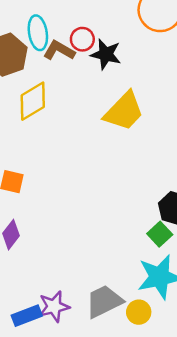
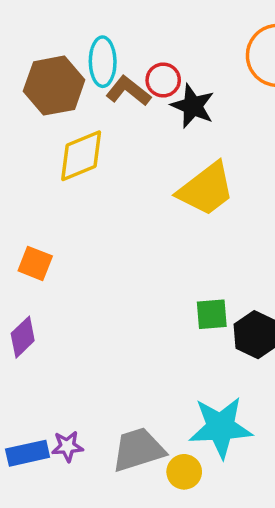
green square: (160, 234) -> (212, 314), moved, turned 30
purple star: (54, 307) -> (67, 446), size x0.7

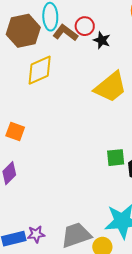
black star: (193, 106) -> (102, 40), size x0.7

